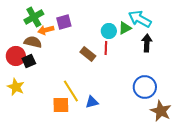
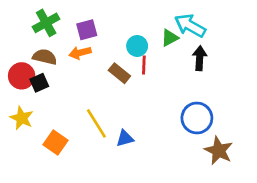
orange arrow: (46, 30) -> (80, 53), moved
cyan circle: (109, 31) -> (137, 46), moved
orange square: (61, 105) -> (56, 142), moved, turned 36

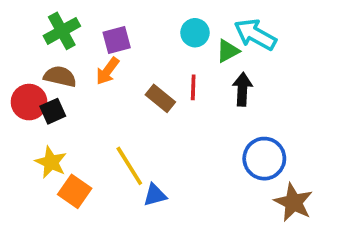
cyan circle: (137, 46) -> (195, 33), moved
orange arrow: (80, 53) -> (107, 71), turned -40
black arrow: (200, 58) -> (242, 89), moved
yellow star: (22, 118) -> (51, 162), moved
blue triangle: (125, 138) -> (155, 195), moved

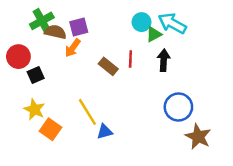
cyan circle: (195, 33) -> (142, 22), moved
brown semicircle: (60, 76) -> (55, 32), moved
red circle: (29, 102) -> (18, 57), moved

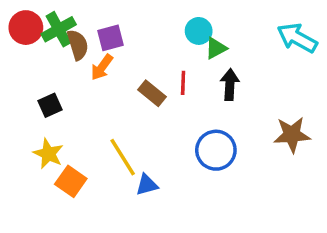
cyan arrow: (172, 23) -> (297, 38), moved
brown semicircle: (55, 32) -> (78, 45), turned 60
red circle: (18, 57) -> (26, 28), moved
blue circle: (178, 107) -> (216, 150), moved
brown star: (198, 137) -> (292, 135), moved, turned -30

